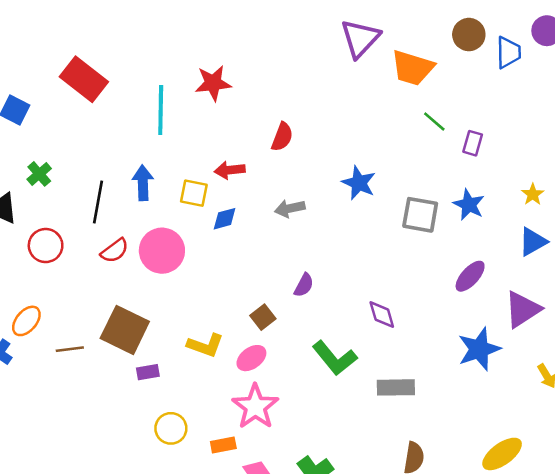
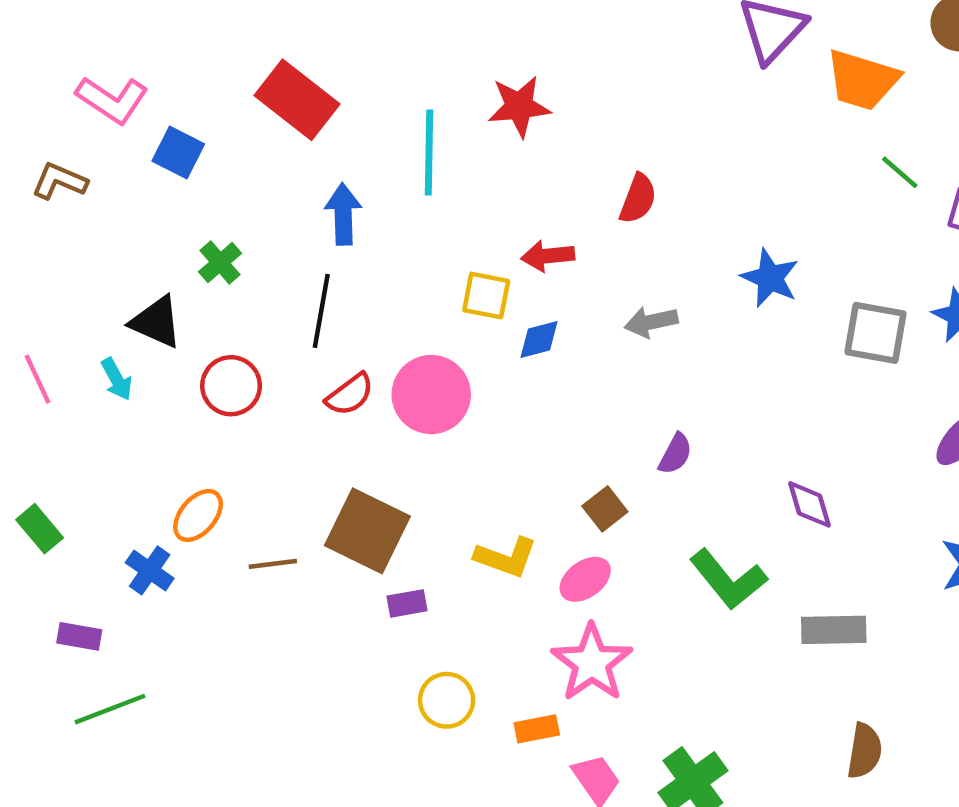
blue arrow: (143, 183) -> (343, 214), moved

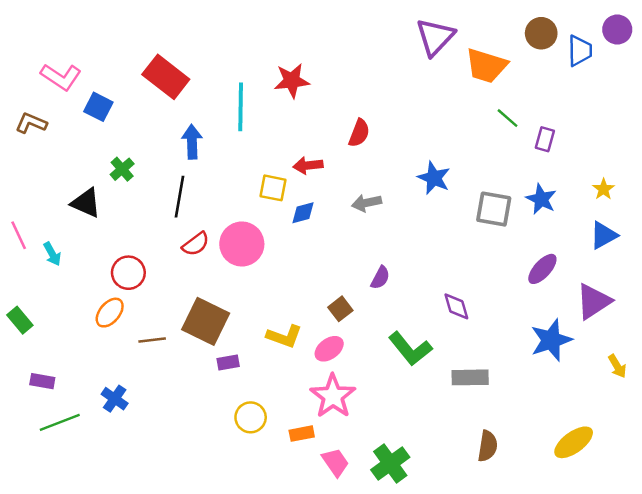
cyan arrow: (117, 379) -> (52, 254), moved
red circle: (231, 386) -> (128, 273), moved
blue cross: (150, 570) -> (115, 399), moved

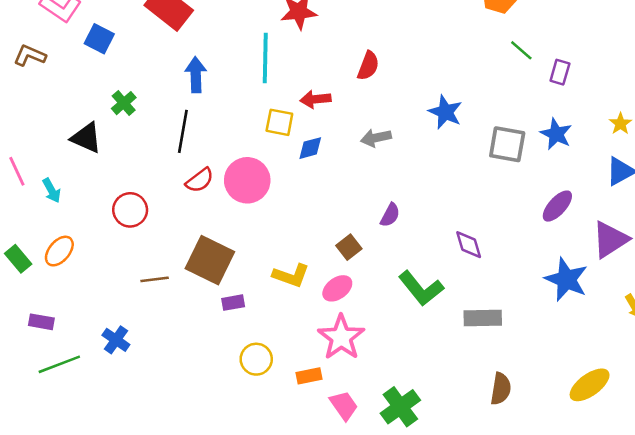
cyan line: (241, 107) -> (265, 58), moved
orange ellipse: (110, 313) -> (59, 251), moved
blue star: (551, 340) -> (566, 279), turned -30

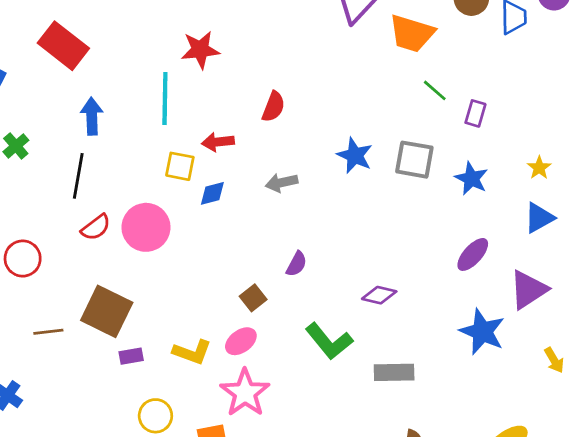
gray square: (507, 144) -> (414, 160), moved
purple diamond: (469, 245) -> (379, 295), turned -60
yellow L-shape: (291, 276) -> (192, 352), moved

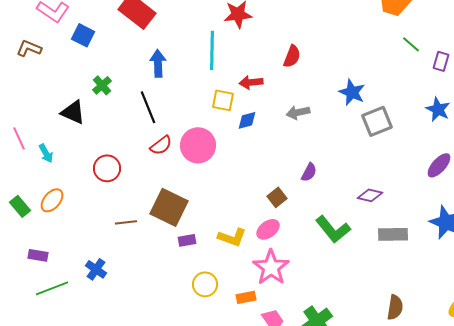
gray square: (414, 160) -> (377, 121), moved, turned -32
black line: (78, 176) -> (148, 107), turned -32
gray rectangle: (394, 372) -> (393, 234), moved

